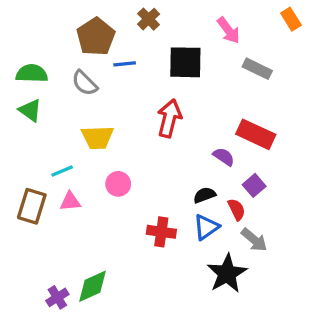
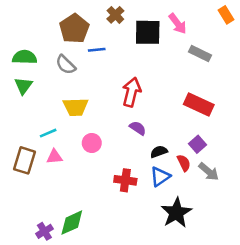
black square: (185, 62) -> (148, 32), moved
green triangle: (30, 110) -> (23, 86), turned 30
purple semicircle: (224, 157) -> (138, 128), moved
gray arrow: (254, 240) -> (209, 172), moved

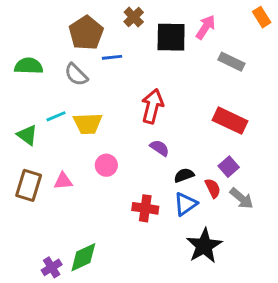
pink arrow: (178, 24) -> (206, 27), turned -110
green triangle: (23, 86) -> (27, 135), moved, turned -30
cyan line: (48, 133) -> (56, 116), moved

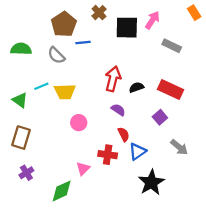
purple square: (229, 167) -> (160, 117), moved
black semicircle: (184, 175) -> (136, 87), moved
pink triangle: (63, 181) -> (83, 169), moved, turned -40
red semicircle: (213, 188) -> (124, 134), moved
purple cross: (52, 267) -> (26, 173), moved

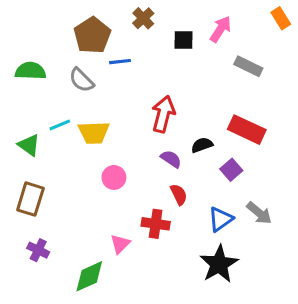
black square: (127, 28) -> (183, 40), size x0.6
black semicircle: (136, 87) -> (202, 145), moved
blue triangle: (137, 151) -> (221, 219), moved
purple cross: (26, 173) -> (38, 250), turned -32

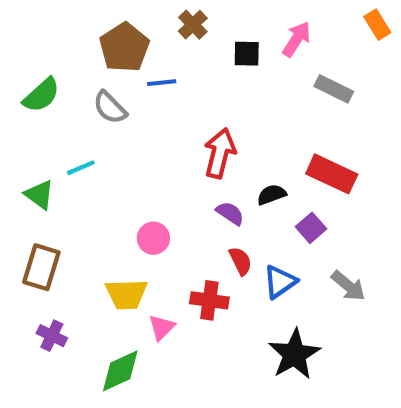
green semicircle: (30, 71) -> (41, 95), turned 136
yellow trapezoid: (94, 133) -> (126, 294), moved
blue triangle: (221, 219) -> (280, 282), moved

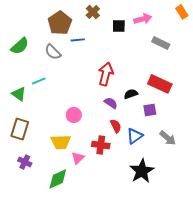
pink arrow: (296, 39) -> (143, 19), turned 42
purple square: (311, 228) -> (150, 110), turned 32

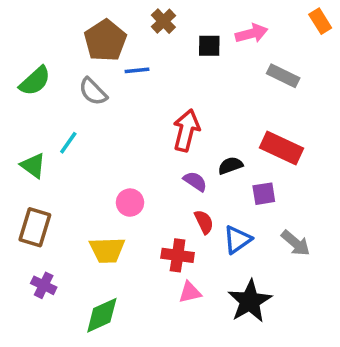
cyan line: (39, 81) -> (68, 143), turned -32
pink triangle: (78, 158) -> (190, 292), moved, turned 32

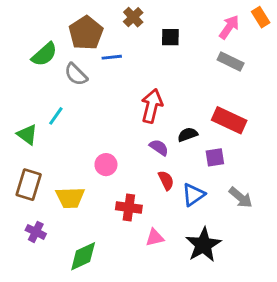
pink arrow: (252, 33) -> (229, 27), moved, turned -40
green semicircle: (35, 81) -> (44, 54), moved
yellow trapezoid: (107, 250) -> (70, 198), moved
red cross: (178, 255) -> (129, 208), moved

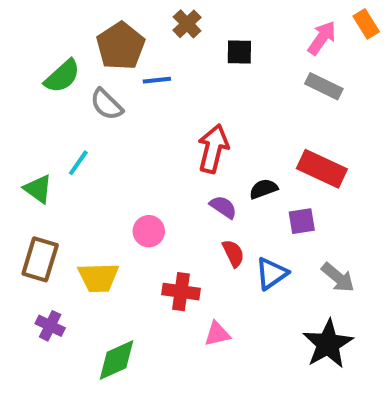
black star: (203, 245) -> (328, 344), moved

